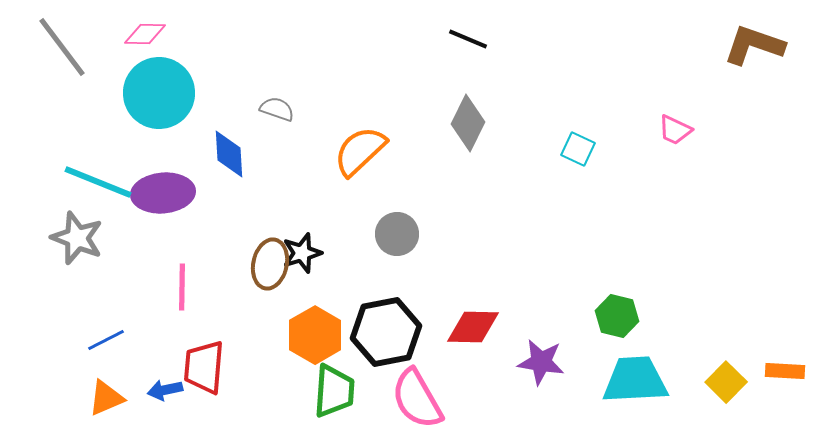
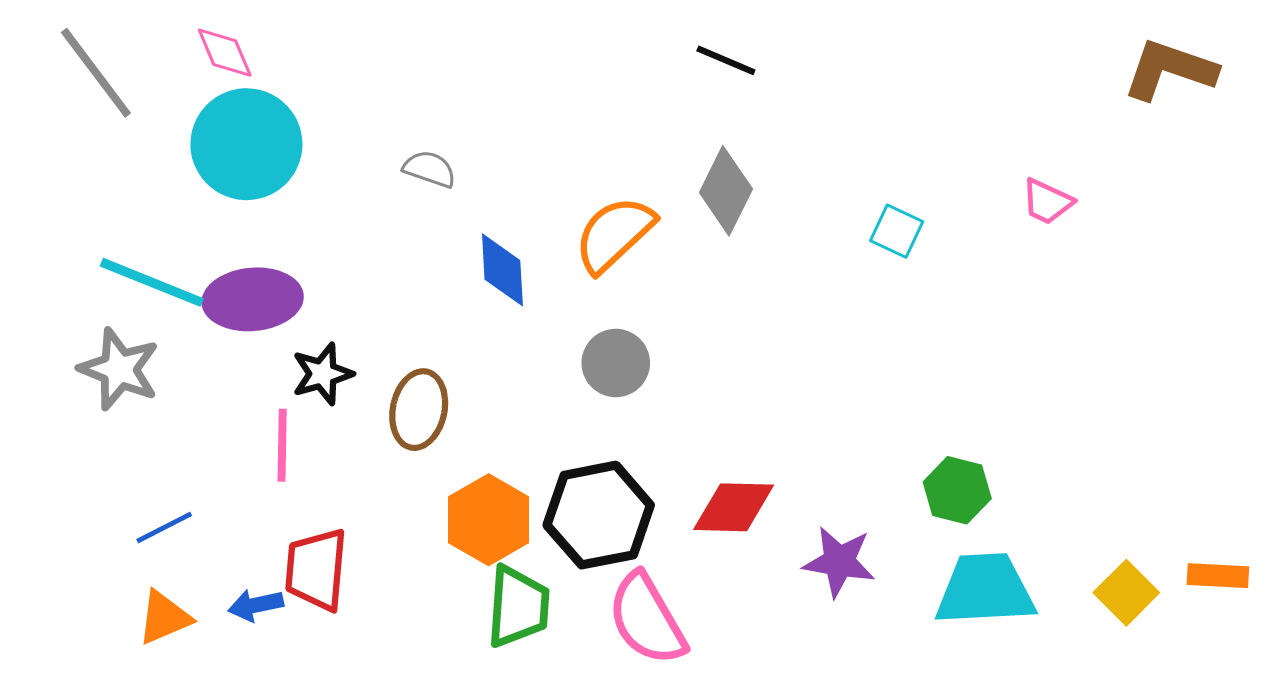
pink diamond: (145, 34) -> (225, 53), turned 66
orange semicircle: (360, 151) -> (614, 234), moved
blue diamond: (229, 154) -> (502, 270), moved
black star: (302, 253) -> (322, 374), moved

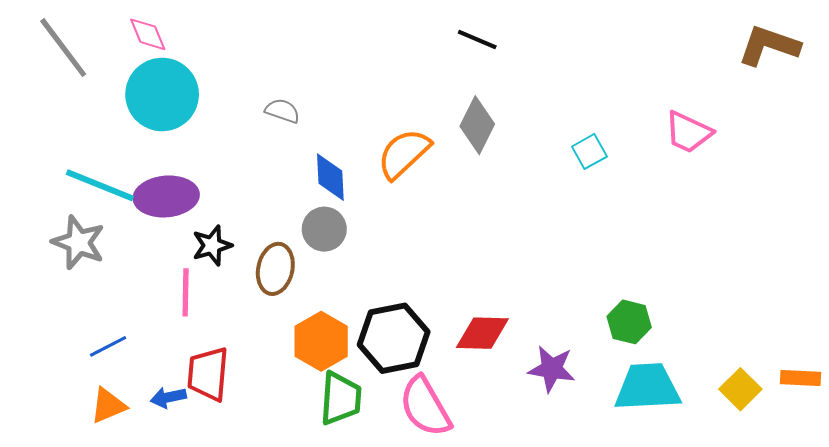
pink trapezoid: (1047, 202) -> (688, 132), size x1.4
cyan square: (897, 231) -> (589, 152), turned 36
gray circle: (616, 363) -> (324, 229), moved

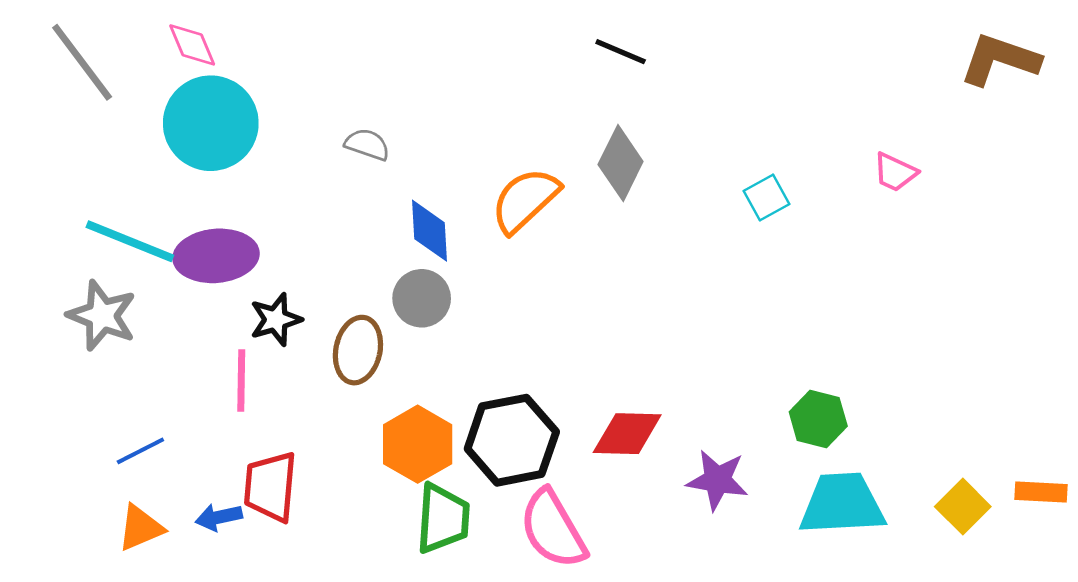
pink trapezoid: (688, 132) -> (895, 172), size x0.7

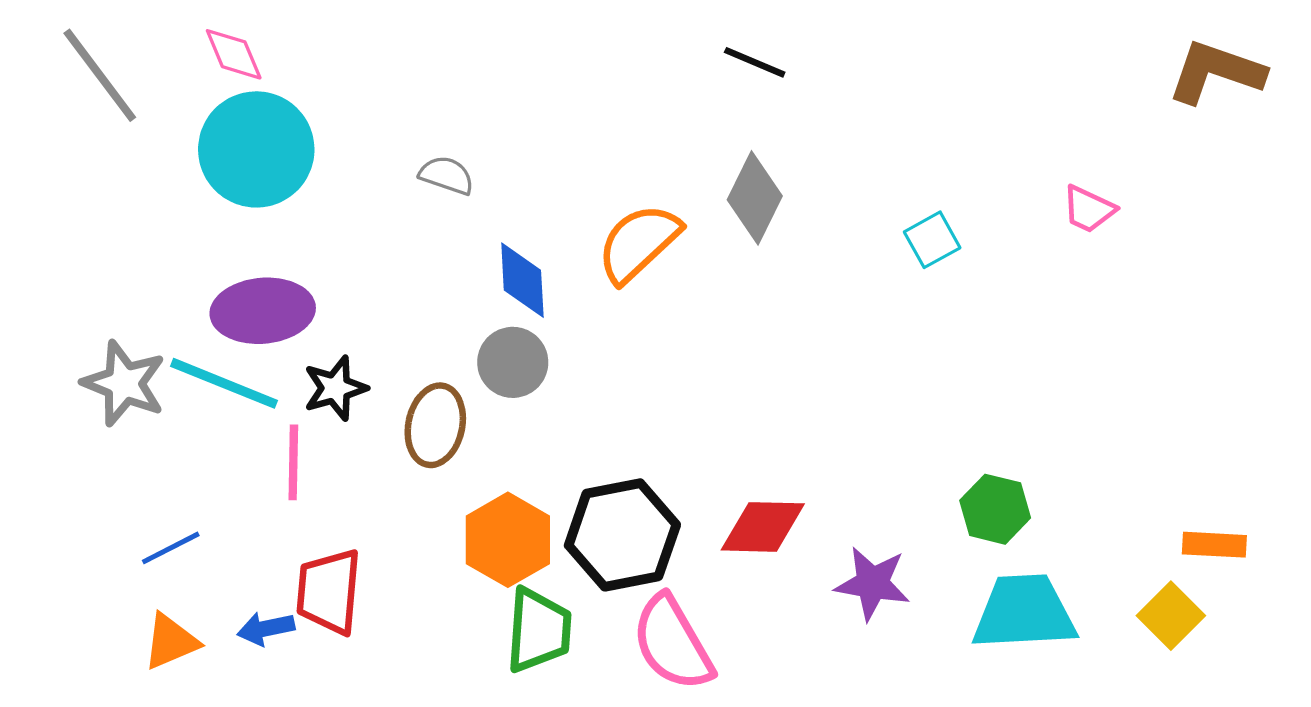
cyan line: (130, 241) -> (224, 383), moved
orange rectangle: (1041, 492) -> (1214, 545), moved

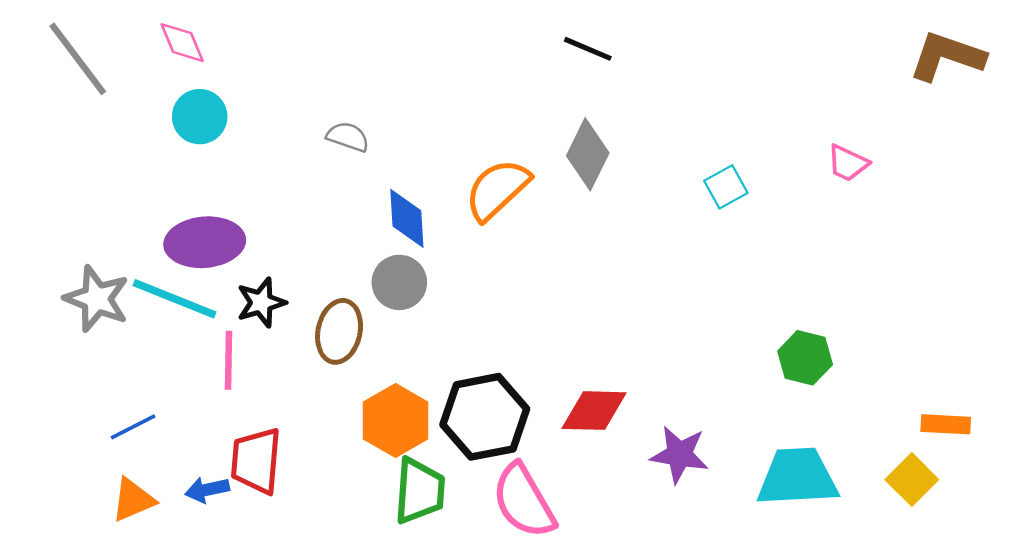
cyan circle: (256, 149) -> (200, 117), size x0.6
green hexagon: (995, 509) -> (805, 358), moved

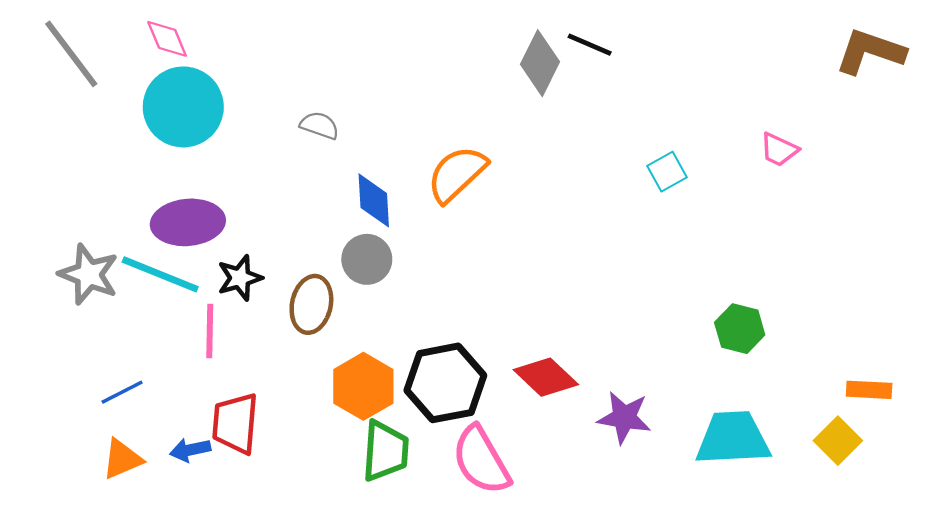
black line: (588, 49) -> (590, 45), moved
cyan circle: (200, 117) -> (183, 107), size x1.6
gray diamond: (588, 154) -> (540, 63), moved
red diamond: (594, 411) -> (546, 377), turned 42

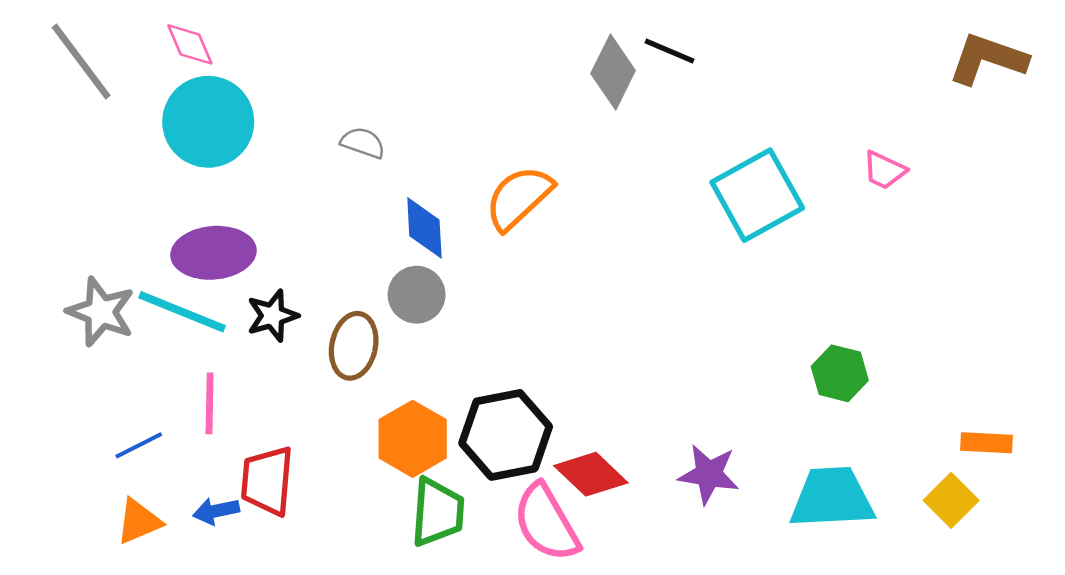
cyan square: (667, 172) -> (757, 195), size x2.0
pink line: (210, 331) -> (210, 403), moved
red diamond: (546, 377) -> (591, 474), moved

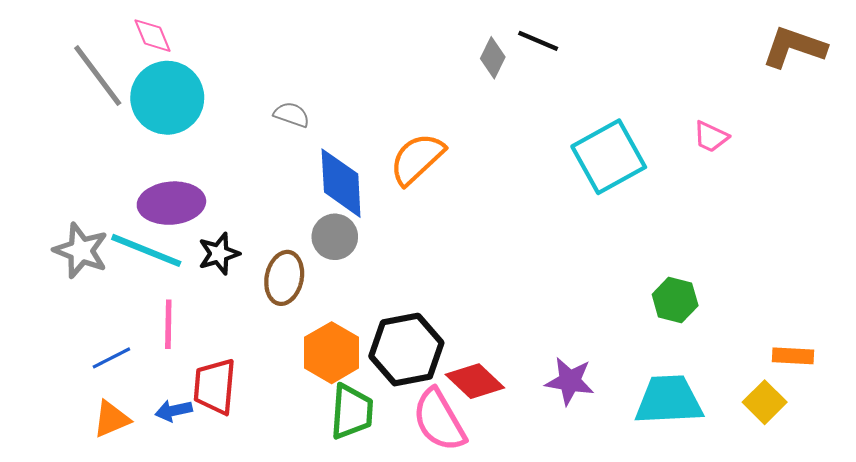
gray line: (81, 61) -> (98, 76), moved
gray diamond: (613, 72) -> (493, 58), size x0.7
blue diamond: (424, 228) -> (341, 183), size x1.4

